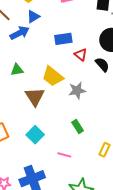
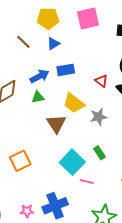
blue arrow: (20, 33) -> (39, 76), moved
blue rectangle: (63, 39) -> (66, 70), moved
cyan square: (35, 135) -> (72, 162), moved, size x1.4

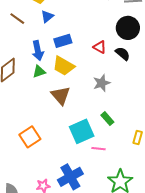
blue arrow: (39, 76) -> (38, 51), turned 114
yellow trapezoid: (74, 103) -> (64, 66), moved
cyan square: (72, 162) -> (82, 131), turned 30

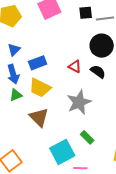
blue triangle: (47, 16) -> (14, 50), moved
gray star: (102, 83) -> (79, 102), size x1.4

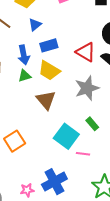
blue triangle: (14, 50) -> (35, 25), moved
red triangle: (75, 66) -> (86, 52), size x1.5
cyan square: (62, 152) -> (66, 136), turned -30

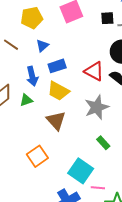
green triangle: (25, 76) -> (26, 100), moved
cyan square: (66, 136) -> (81, 171), moved
orange square: (15, 141) -> (37, 156), moved
pink line: (83, 154) -> (98, 188), moved

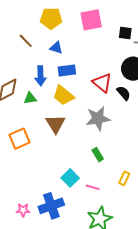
blue triangle: (42, 46) -> (56, 48), turned 48
orange square: (37, 156) -> (20, 139), moved
cyan square: (81, 171) -> (70, 178), size x0.7
pink line: (98, 188) -> (93, 187), moved

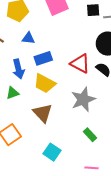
cyan square: (70, 178) -> (52, 152), moved

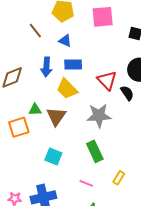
green triangle: (13, 93) -> (35, 110), moved
green rectangle: (90, 135) -> (95, 151), size x1.5
cyan square: (52, 152) -> (53, 156), turned -30

